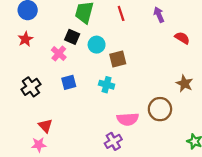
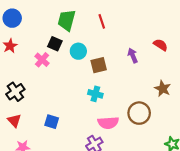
purple arrow: (159, 15) -> (133, 55), moved
blue square: (69, 82) -> (52, 122), moved, turned 32
cyan cross: (107, 85) -> (95, 94), moved
red triangle: (45, 126) -> (14, 121), moved

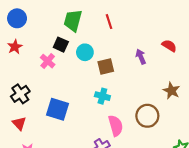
blue square: (52, 122) -> (58, 109), moved, size x1.5
pink semicircle: (108, 123) -> (116, 126), turned -102

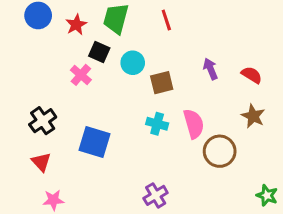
red semicircle: (169, 46) -> (252, 75), moved
red star: (15, 47) -> (76, 25), moved
pink semicircle: (116, 126) -> (194, 124), moved

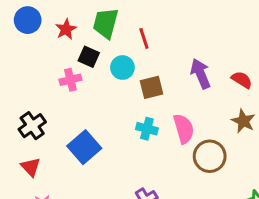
red line: (166, 20) -> (144, 38), moved
purple arrow: (210, 69) -> (201, 74), size x1.4
pink cross: (81, 75) -> (70, 80), turned 35
blue square: (95, 142) -> (84, 147), turned 32

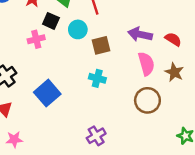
purple arrow: (201, 74) -> (140, 34), turned -55
pink semicircle: (184, 129) -> (146, 64), moved

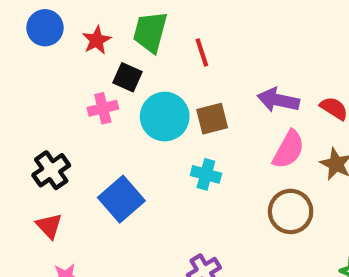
cyan circle: (78, 29) -> (165, 117), moved, size x1.5
pink semicircle: (146, 64) -> (289, 150), turned 45

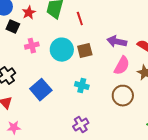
black square: (128, 77) -> (13, 27), moved
cyan cross: (206, 174) -> (82, 86), moved

